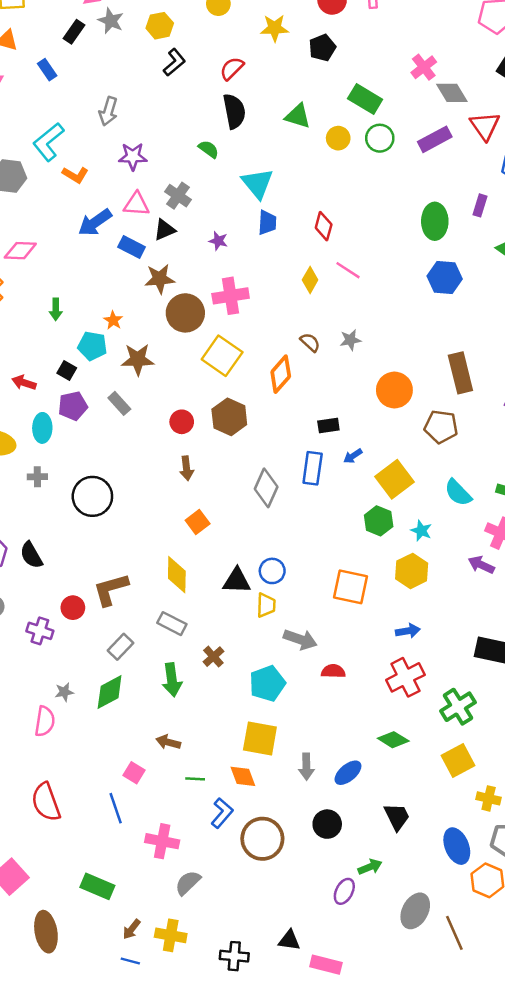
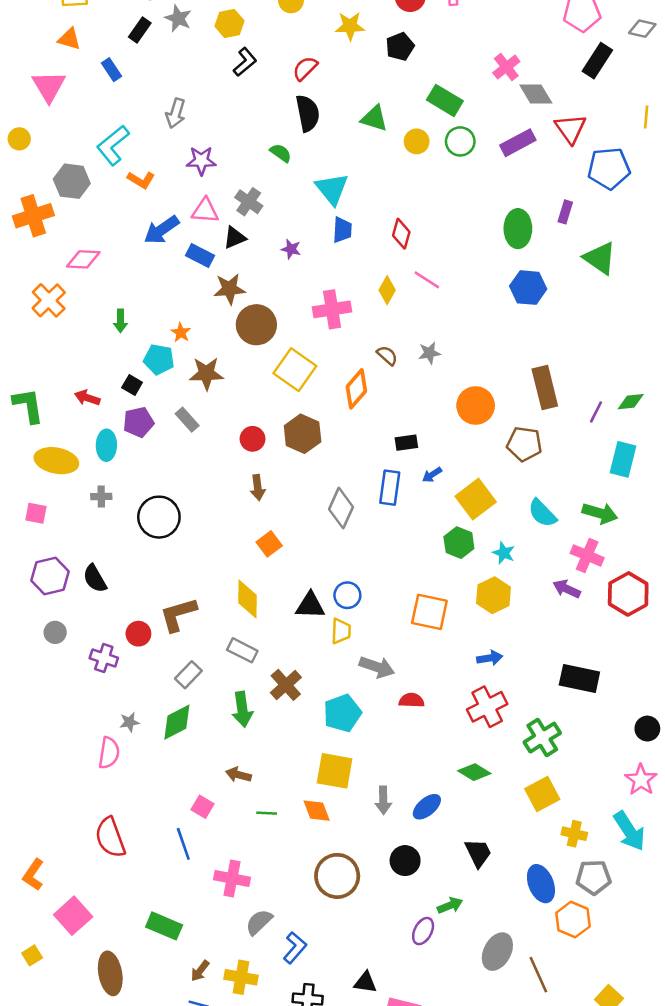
pink cross: (231, 296) -> (332, 309), moved
brown cross: (213, 657) -> (286, 685), size x1.4
blue L-shape: (222, 813) -> (295, 948), moved

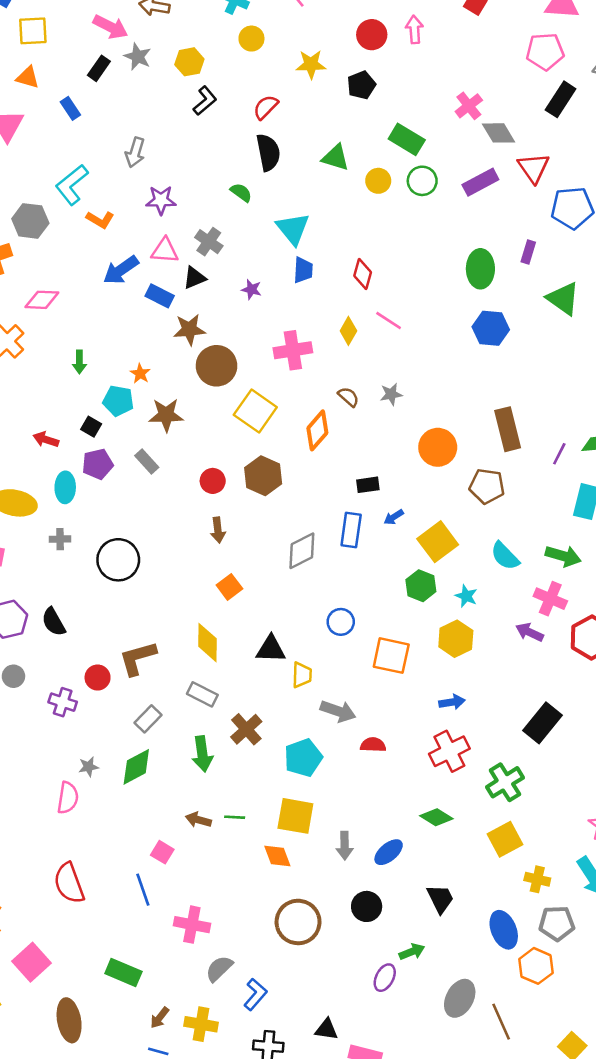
gray diamond: (341, 508) -> (302, 551), turned 39
blue circle: (347, 595) -> (341, 622), moved
black rectangle: (579, 679) -> (542, 723), turned -63
green line: (267, 813) -> (235, 817), moved

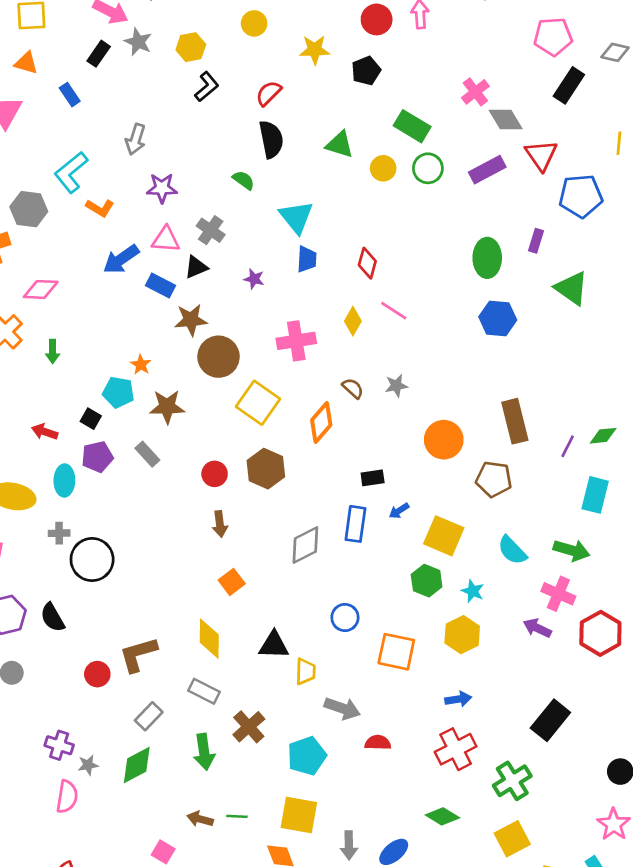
green arrow: (79, 362) -> (53, 351), moved
yellow square: (438, 542) -> (444, 536), turned -30
black circle: (118, 560) -> (92, 560), moved
purple cross: (63, 702) -> (59, 745), moved

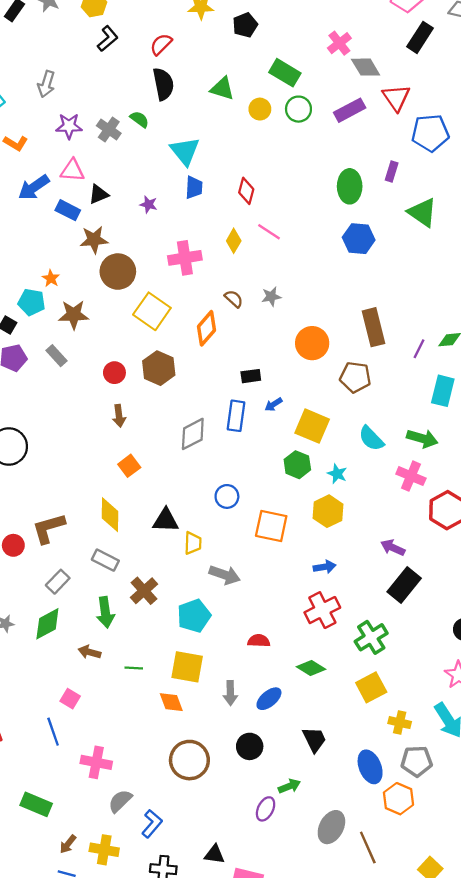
gray cross: (211, 230) -> (109, 130), moved
purple arrow: (537, 628) -> (393, 548), moved
red semicircle: (378, 743) -> (259, 641), moved
brown arrow: (200, 819) -> (89, 652), moved

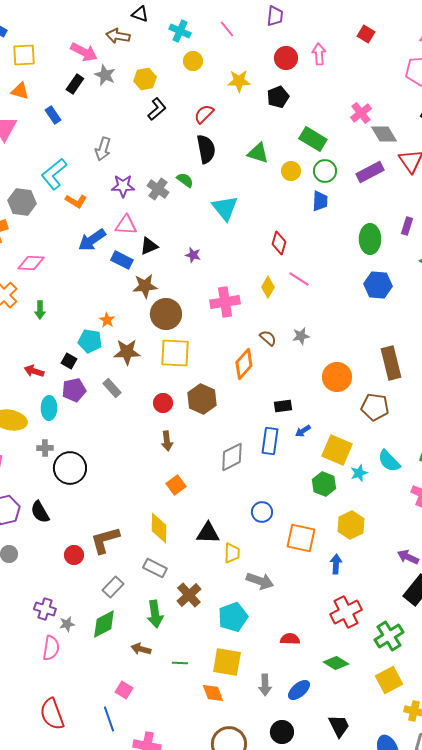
blue trapezoid: (194, 187) -> (320, 201), moved
yellow square: (152, 311) -> (175, 353), moved, turned -32
cyan star: (337, 474) -> (359, 473), moved, turned 30
blue arrow: (325, 567) -> (336, 564), moved, turned -78

